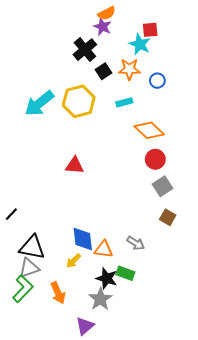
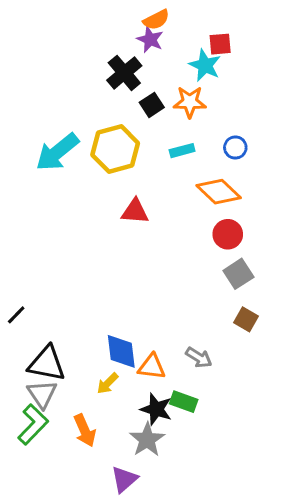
blue circle: (157, 81) -> (235, 148), moved
red triangle: (75, 165) -> (135, 211), moved
gray triangle: (29, 268) -> (42, 394), turned -45

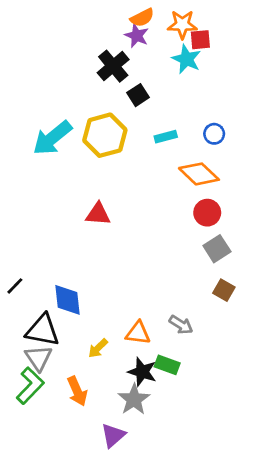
orange star: (190, 102) -> (182, 25), moved
red triangle: (135, 211) -> (98, 214), moved
blue diamond: (121, 351) -> (68, 300), moved

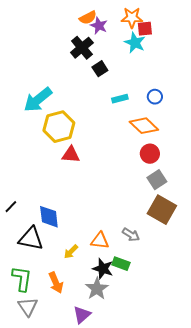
orange semicircle: (142, 18) -> (88, 18), moved
yellow hexagon: (105, 135) -> (59, 127), moved
brown square: (224, 290) -> (162, 210), size x1.8
gray triangle: (38, 358) -> (28, 307), moved
green L-shape: (30, 386) -> (22, 279), turned -36

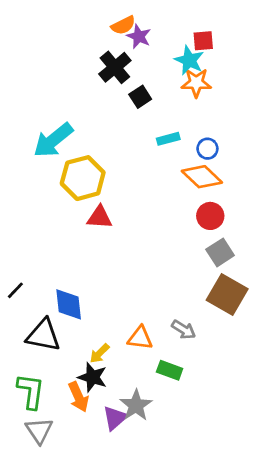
orange star: (132, 18) -> (196, 83), moved
blue circle: (155, 97) -> (207, 149), moved
black star: (103, 269) -> (92, 377), moved
purple triangle: (82, 315) -> (115, 418), moved

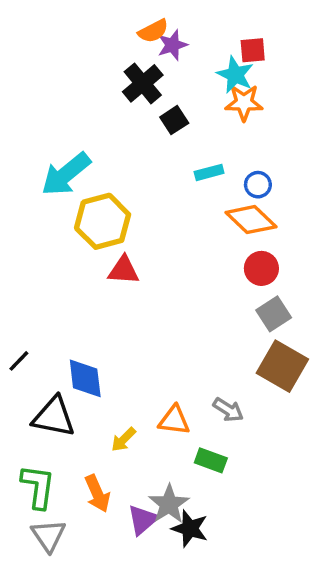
purple star: (139, 36) -> (172, 45), turned 30
black star: (92, 377) -> (190, 528), moved

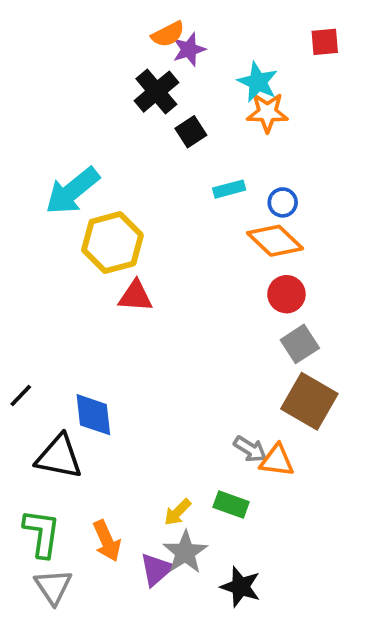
red square: (253, 50) -> (325, 42), moved
orange triangle: (174, 420) -> (277, 461), moved
yellow arrow: (124, 439) -> (177, 512), moved
black star: (190, 528) -> (241, 587), moved

